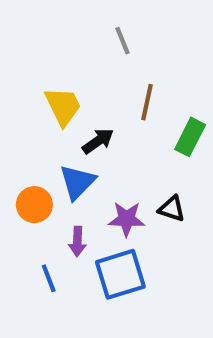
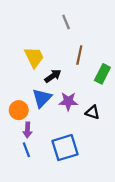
purple star: (127, 219) -> (68, 101), moved
purple arrow: (77, 241) -> (28, 130), moved

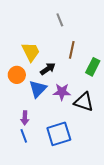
orange circle: (19, 110) -> (17, 75), moved
black triangle: (93, 112) -> (84, 102), size x1.5

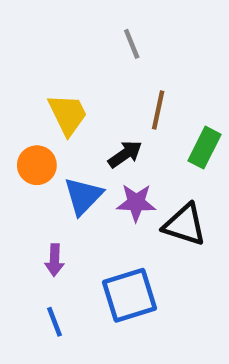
black arrow: (48, 69) -> (125, 154), moved
blue line: (24, 136) -> (55, 322), moved

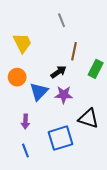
yellow trapezoid: (68, 114) -> (22, 43), moved
black triangle: (185, 225) -> (88, 118), moved

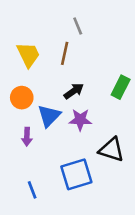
brown line: (74, 51) -> (65, 53), moved
purple arrow: (25, 122) -> (27, 137), moved

